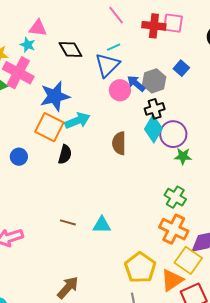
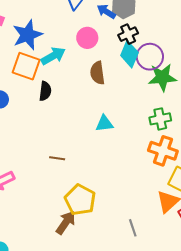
pink circle: (120, 90) -> (87, 38), moved
green star: (183, 156) -> (162, 77), size x1.6
green cross: (175, 197) -> (160, 119), turned -35
cyan triangle: (102, 225) -> (104, 123), moved
yellow pentagon: (140, 268) -> (80, 200), moved

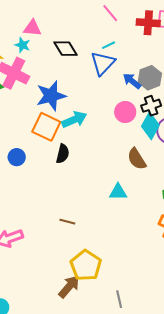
pink circle: (87, 38) -> (125, 112), moved
brown semicircle: (97, 73) -> (137, 159), moved, turned -30
gray line: (133, 228) -> (119, 299), moved

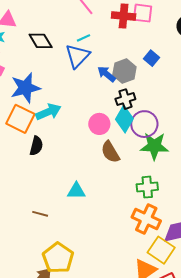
pink circle: (125, 112) -> (99, 124), moved
cyan triangle: (118, 192) -> (76, 191), moved

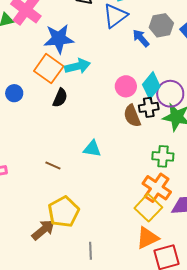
gray hexagon: (124, 71) -> (161, 25), moved
black cross: (125, 99) -> (149, 107), moved
yellow square: (161, 250) -> (148, 208), moved

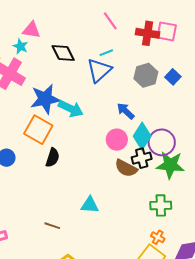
blue arrow: (141, 38) -> (126, 111), moved
cyan arrow: (77, 66) -> (71, 109), moved, turned 45
brown semicircle: (132, 116) -> (126, 168), turned -35
orange cross: (157, 188) -> (158, 237), size x0.5

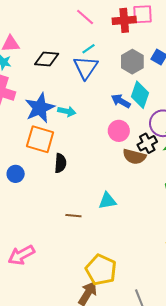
black diamond: (63, 53) -> (47, 59), turned -45
cyan arrow: (71, 109) -> (67, 111), size x0.7
cyan diamond: (142, 136) -> (140, 95), moved
brown line: (52, 226) -> (73, 216), moved

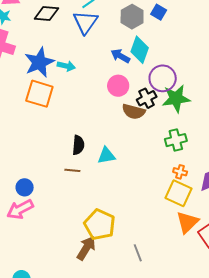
black semicircle: (60, 163) -> (78, 145), moved
blue circle: (16, 174) -> (25, 187), moved

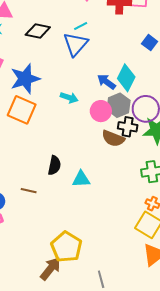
gray hexagon: (132, 17) -> (119, 105), moved
cyan arrow: (66, 66) -> (69, 98), moved
black cross: (147, 98) -> (128, 127), turned 30
brown line: (72, 170) -> (29, 191), moved

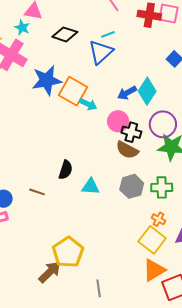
blue arrow: (106, 82) -> (127, 93), turned -72
gray hexagon: (119, 105) -> (132, 186), moved
orange square: (22, 110) -> (73, 91), moved
black cross: (128, 127) -> (131, 132), moved

